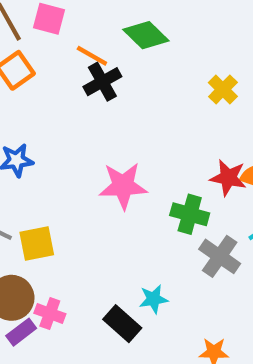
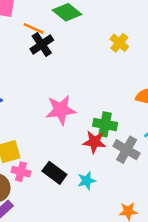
red star: (228, 178) -> (94, 142), moved
pink cross: (50, 314) -> (21, 172), moved
black rectangle: (122, 324) -> (54, 173), moved

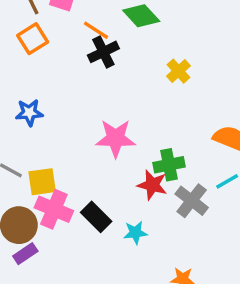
yellow cross: (119, 43) -> (178, 71), moved
green cross: (105, 124) -> (169, 165), turned -30
pink cross: (21, 172) -> (54, 209), size x1.5

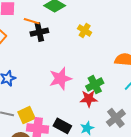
black cross: (103, 52) -> (39, 32), turned 30
gray cross: (192, 201) -> (116, 118), moved, turned 30

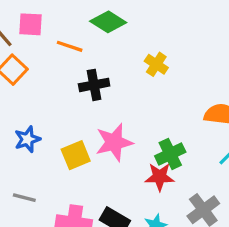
black cross: (39, 32) -> (94, 85), moved
yellow square: (26, 115) -> (76, 155), moved

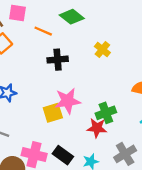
yellow square: (76, 155) -> (53, 113), moved

